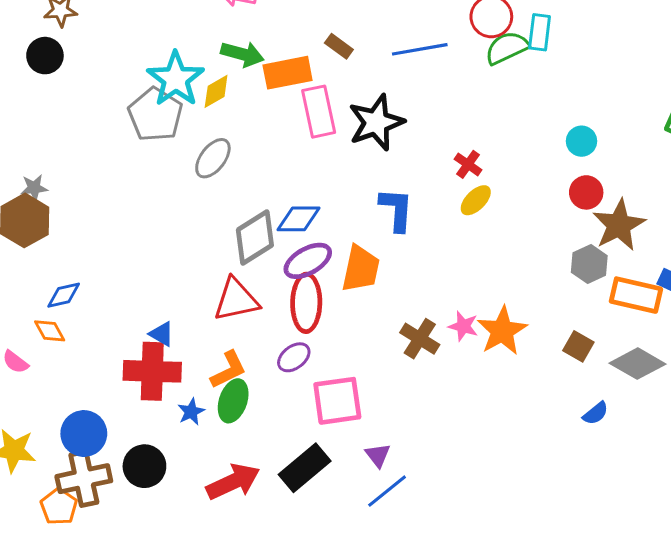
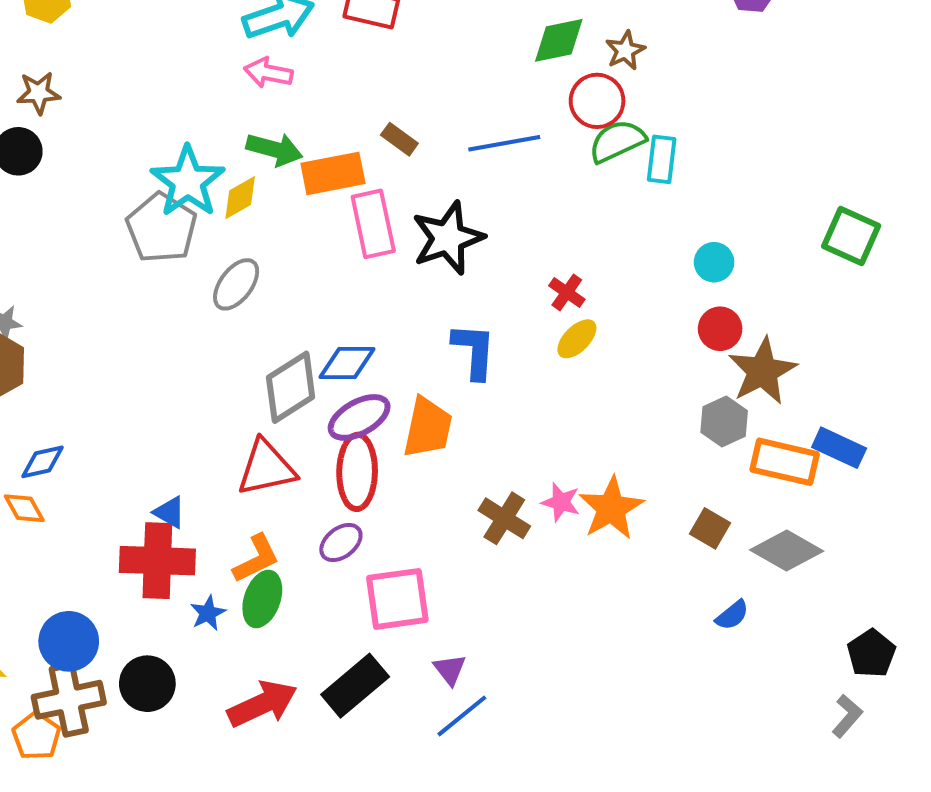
cyan rectangle: (540, 32) -> (662, 159), moved

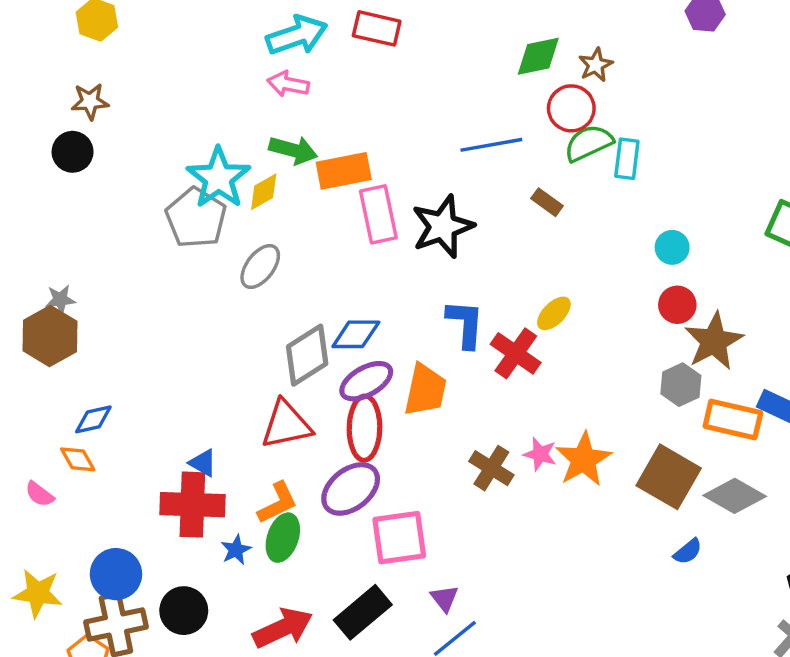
brown rectangle: (399, 139) -> (547, 202), moved
red cross: (567, 292) -> (516, 353), moved, size x1.6
brown square: (710, 528) -> (669, 477), size x1.8
purple ellipse: (341, 543) -> (351, 489), size x1.6

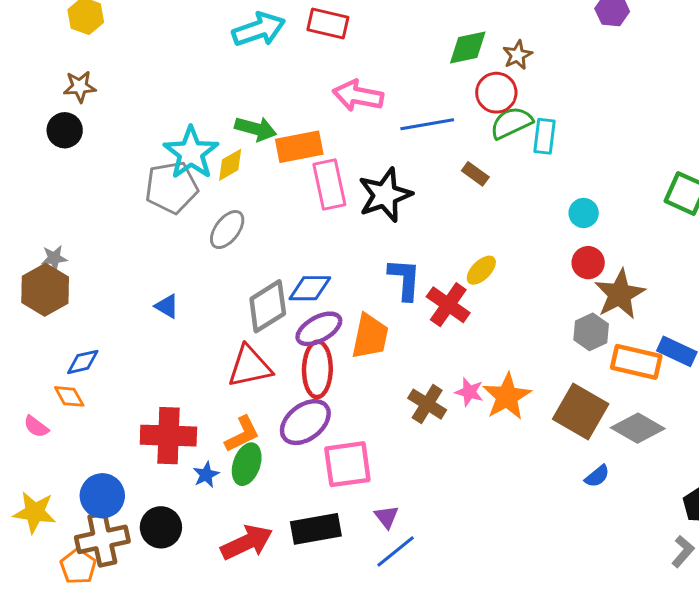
pink arrow: (288, 84) -> (358, 96), moved, size x1.4
gray pentagon: (196, 218) -> (171, 187), turned 30
blue triangle: (203, 463) -> (167, 306), moved
black rectangle: (363, 612) -> (316, 529), turned 30

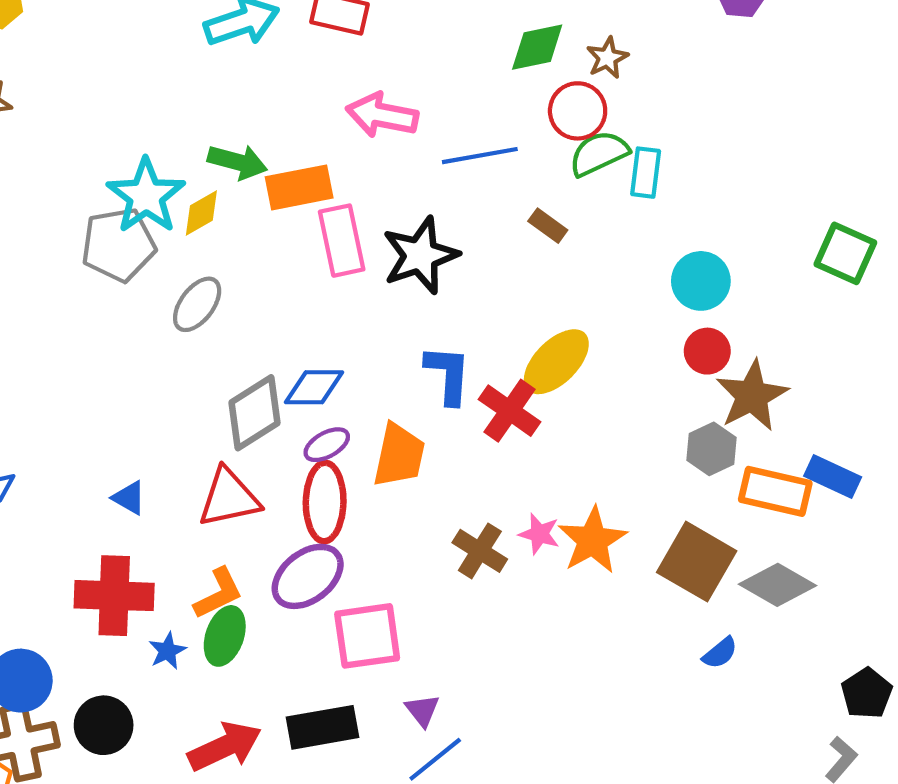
cyan circle: (584, 213) -> (701, 281), size x1.4
yellow ellipse: (481, 270) -> (556, 362), size x1.6
blue triangle: (167, 306) -> (129, 498), moved
purple ellipse: (319, 329) -> (327, 445), size x0.7

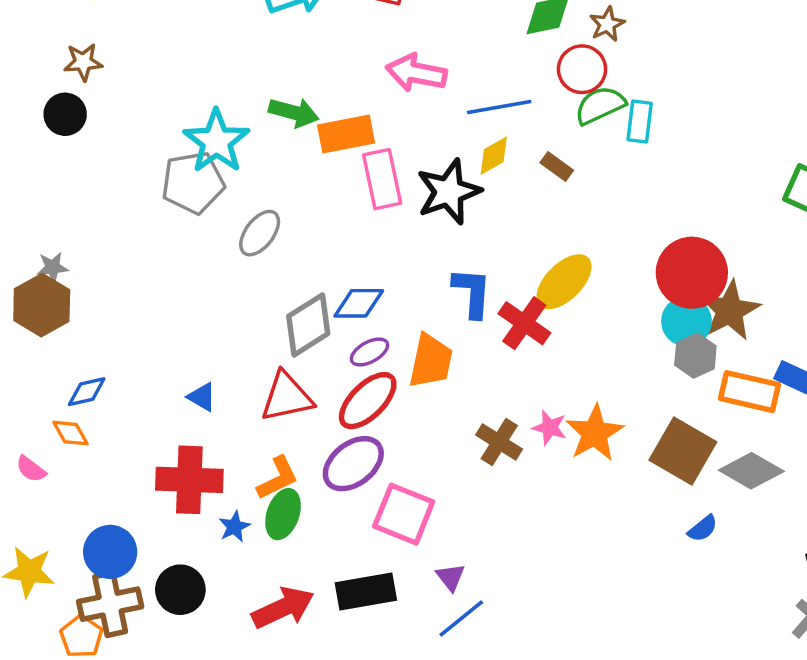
yellow diamond: (201, 213) -> (494, 156), moved
cyan circle: (701, 281) -> (686, 321), moved
red circle: (707, 351) -> (692, 273), size x1.8
red ellipse: (325, 502) -> (368, 401), turned 44
pink square: (367, 636) -> (404, 514), turned 30

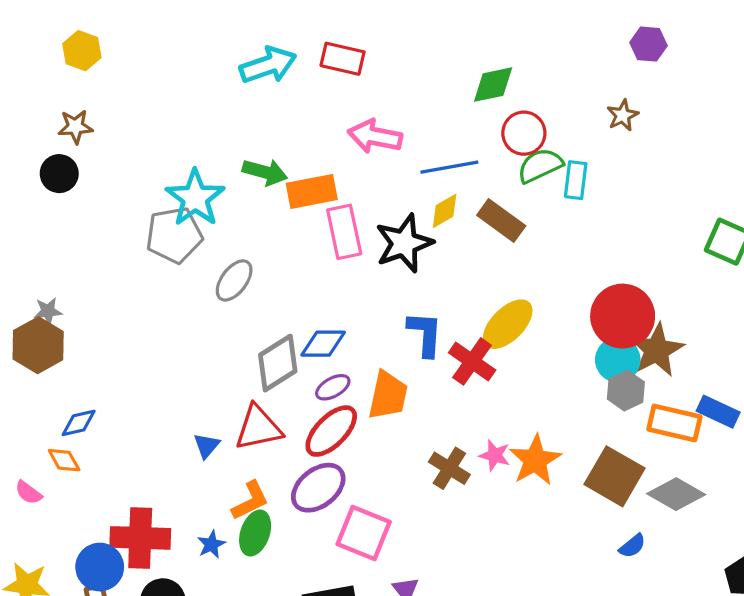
brown star: (607, 24) -> (623, 115), moved
brown rectangle: (557, 166) -> (501, 221), size x1.6
blue triangle: (202, 397) -> (207, 446), moved, turned 40
red cross: (189, 480) -> (140, 538), moved

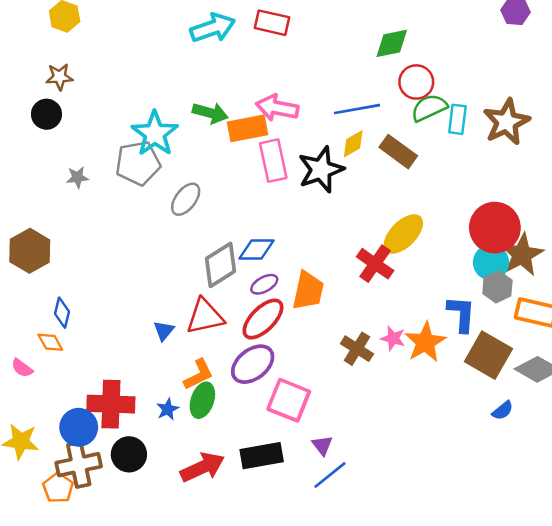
brown star: (623, 115) -> (506, 122), moved, size x1.8
pink arrow: (375, 136) -> (277, 108), moved
gray star: (48, 311) -> (77, 177), moved
blue L-shape: (425, 334) -> (461, 314), moved
blue diamond: (79, 423) -> (62, 313), turned -64

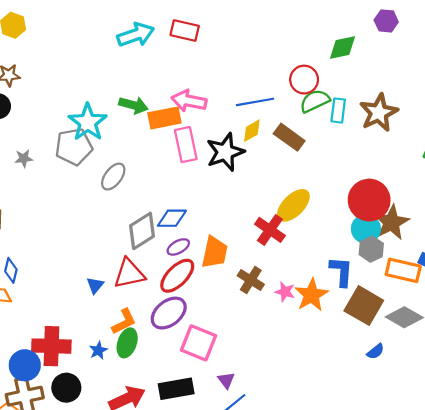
green diamond: (392, 43) -> (342, 48), moved
brown cross: (357, 349) -> (251, 280), moved

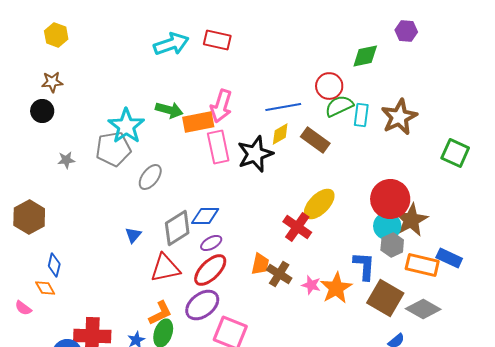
pink arrow: (189, 101) -> (221, 106), turned -84
orange trapezoid: (215, 252) -> (260, 264), moved, size x0.7
blue triangle: (95, 285) -> (133, 235), moved

